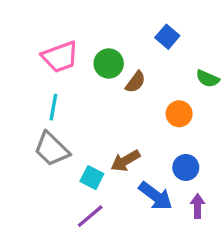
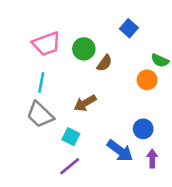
orange circle: (179, 114) -> (147, 80), moved
brown arrow: (125, 161) -> (85, 103), moved

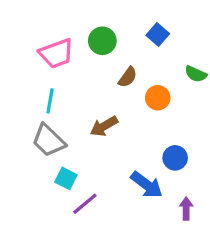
green circle: (84, 49) -> (102, 41), moved
orange circle: (147, 80) -> (158, 98), moved
cyan square: (71, 137) -> (66, 178), moved
purple arrow: (152, 159) -> (186, 209), moved

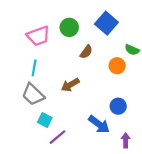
blue square: (158, 34) -> (106, 23), size x1.5
orange circle: (158, 98) -> (117, 66), moved

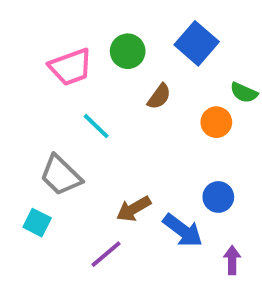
cyan line: (34, 68) -> (96, 126), moved, turned -56
brown arrow: (70, 85) -> (134, 209), moved
cyan square: (45, 120) -> (37, 223), moved

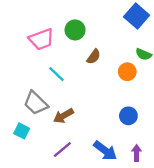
blue square: (197, 43) -> (137, 16), moved
brown arrow: (134, 209) -> (63, 116), moved
blue arrow: (183, 230) -> (105, 151), moved

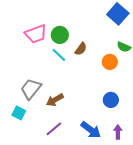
green circle: (75, 30) -> (60, 35), moved
cyan line: (56, 74) -> (59, 55), moved
gray trapezoid: (36, 103) -> (31, 89), turned 85

